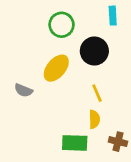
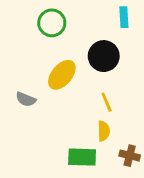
green circle: (62, 25) -> (52, 23), moved

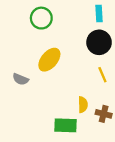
black circle: (104, 56) -> (99, 42), moved
yellow line: (107, 102) -> (102, 75), moved
brown cross: (130, 156) -> (104, 114), moved

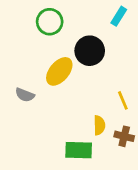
cyan rectangle: (99, 13) -> (119, 16), turned 35
black circle: (99, 42) -> (90, 51), moved
yellow line: (102, 75) -> (123, 100), moved

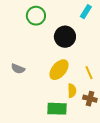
yellow ellipse: (59, 71) -> (59, 70), moved

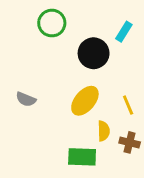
cyan rectangle: (86, 12) -> (124, 32), moved

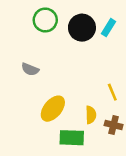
black circle: (94, 53) -> (82, 28), moved
gray semicircle: (26, 99) -> (30, 69), moved
yellow ellipse: (85, 101) -> (53, 109), moved

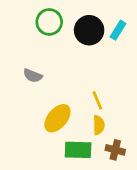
yellow line: (112, 92) -> (97, 100), moved
brown cross: (114, 125) -> (115, 150), moved

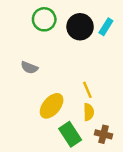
green rectangle: (78, 150) -> (70, 134), turned 55

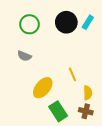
green circle: (44, 19) -> (29, 24), moved
yellow semicircle: (89, 112) -> (88, 93), moved

